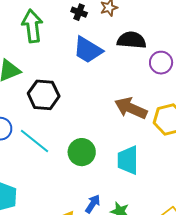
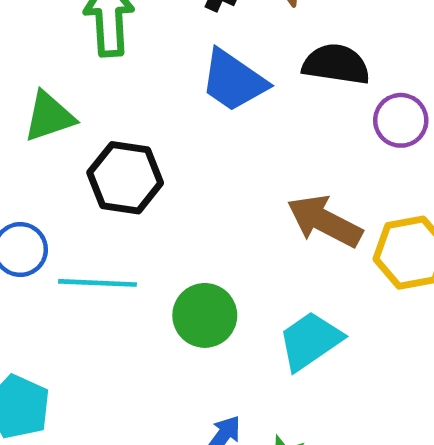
cyan line: (34, 141) -> (97, 283), turned -40
cyan trapezoid: (128, 160) -> (310, 341), turned 52

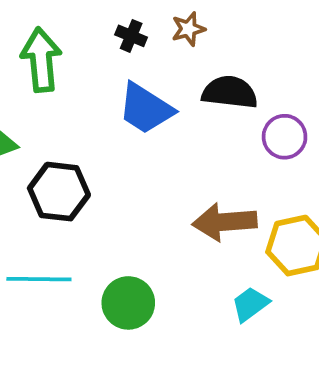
brown arrow: (325, 221) -> (224, 222), turned -30
cyan trapezoid: (310, 341) -> (250, 304), moved, size x0.7

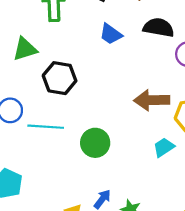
blue trapezoid: (146, 109) -> (111, 34), size x0.7

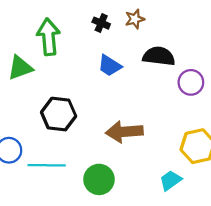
green triangle: (25, 49) -> (20, 68), moved
brown arrow: (152, 100) -> (124, 132), moved

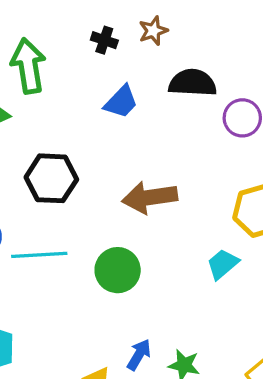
blue trapezoid: (110, 66) -> (121, 102), turned -75

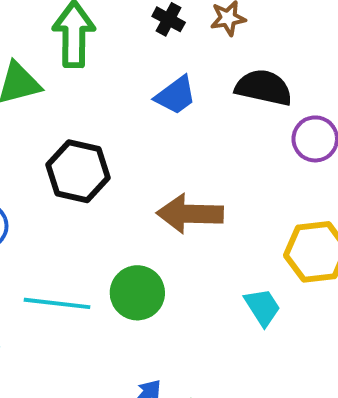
cyan line: (39, 255) -> (57, 303), moved
cyan trapezoid: (223, 264) -> (262, 307), turned 88

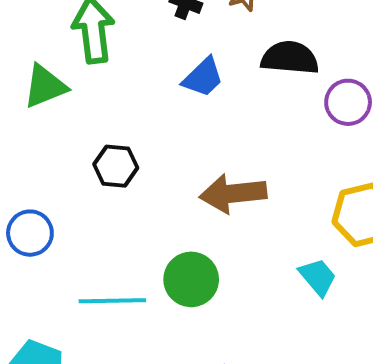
black hexagon: (78, 171) -> (116, 166), size x0.7

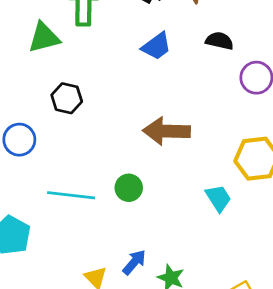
black semicircle: (290, 58) -> (220, 41), size x0.7
black hexagon: (116, 166) -> (67, 98), moved
green circle: (191, 279) -> (129, 188), size x0.7

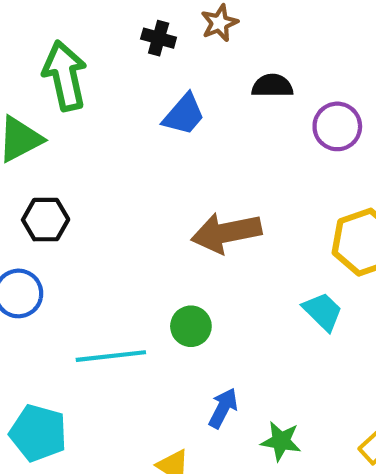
black hexagon: (67, 98) -> (46, 220), moved
blue arrow: (134, 262) -> (223, 408), moved

